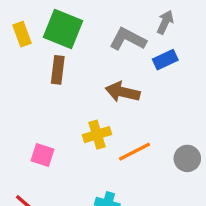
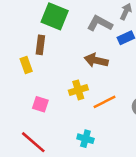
yellow rectangle: (22, 34) -> (26, 65), moved
brown rectangle: (58, 70) -> (40, 45), moved

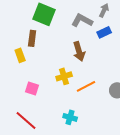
brown arrow: (96, 60) -> (79, 51), turned -120

